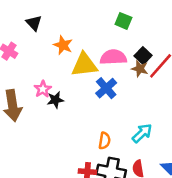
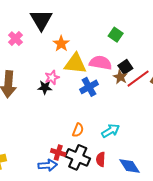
black triangle: (34, 23) -> (41, 20), size x1.6
pink star: (43, 89) -> (52, 77), moved

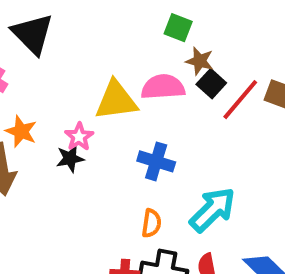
orange star: (61, 44) -> (21, 131), moved
brown star: (120, 77) -> (200, 61), moved
blue cross: (89, 87) -> (156, 161), moved, turned -30
cyan arrow: (110, 131) -> (213, 210), size x1.4

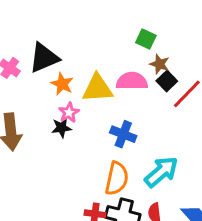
black triangle: (33, 34) -> (44, 58), moved, turned 48
orange star: (21, 131) -> (62, 84), moved
orange semicircle: (151, 223) -> (117, 178), size x1.6

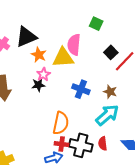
brown star: (160, 64) -> (110, 92), moved
pink semicircle: (132, 81) -> (74, 45), moved, turned -85
orange semicircle: (117, 178) -> (61, 123), moved

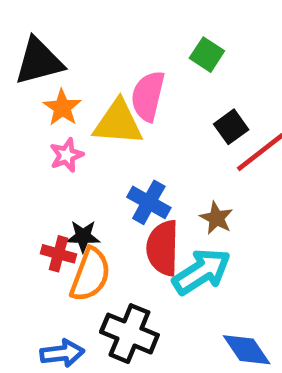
black star: (38, 85) -> (83, 236), moved
red cross: (62, 144) -> (58, 254), moved
red semicircle: (103, 144) -> (163, 248), moved, size x1.6

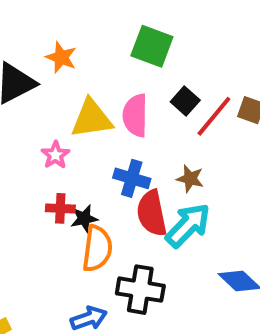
green square: (207, 55) -> (152, 46), size x1.5
pink semicircle: (148, 96) -> (135, 115), moved
orange star: (62, 108) -> (61, 57), moved
red cross: (58, 254) -> (60, 208), moved

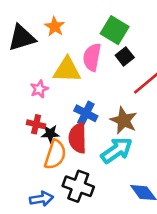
black square: (185, 101) -> (125, 56), moved
pink semicircle: (135, 115) -> (92, 57), moved
brown star: (190, 179) -> (124, 120), size x1.5
red semicircle: (152, 213) -> (78, 138), moved

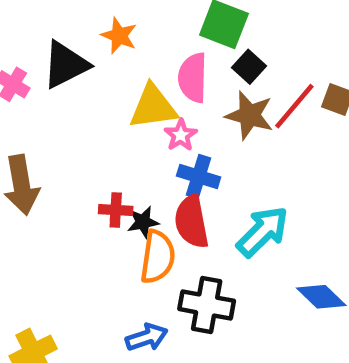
pink star: (39, 89) -> (181, 135), moved
brown star: (124, 120) -> (249, 115), moved

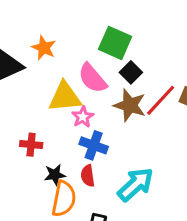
pink semicircle: (193, 78) -> (92, 78), turned -44
red cross: (116, 210) -> (31, 145), moved
red semicircle: (192, 222) -> (88, 176), size x0.6

